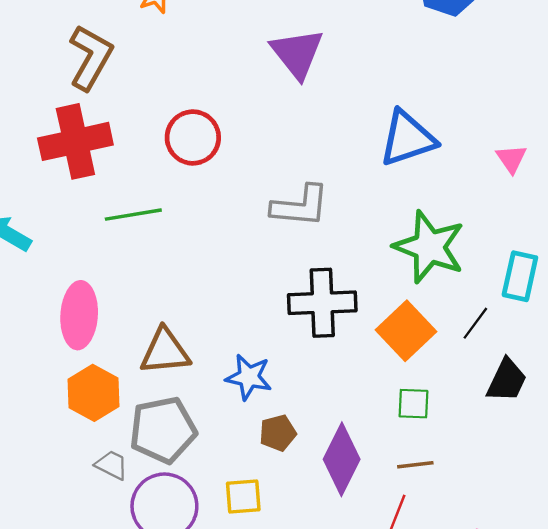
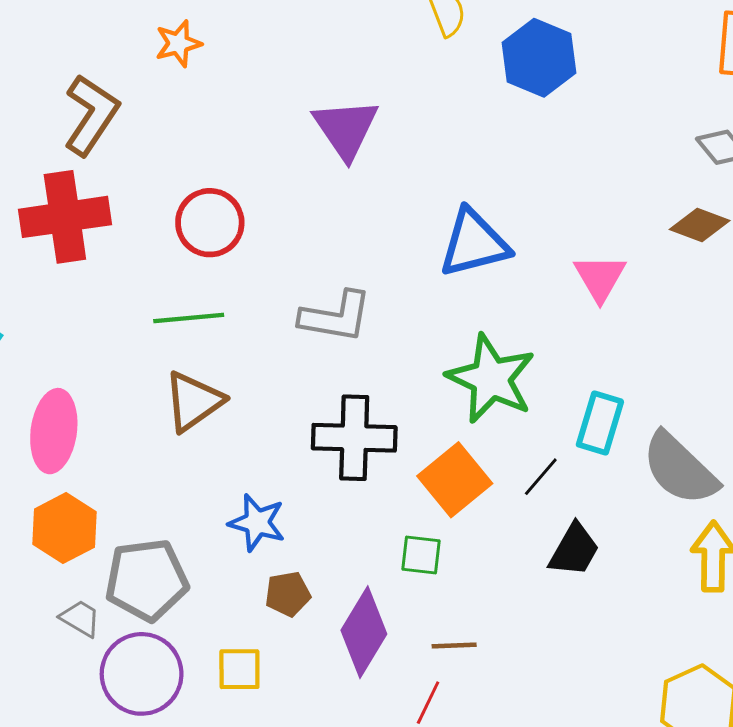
pink triangle: (511, 159) -> (600, 278), size x1.4
green line: (133, 215) -> (189, 318), moved
brown triangle: (165, 351) -> (193, 401), moved, turned -34
green square: (413, 404) -> (421, 555), moved

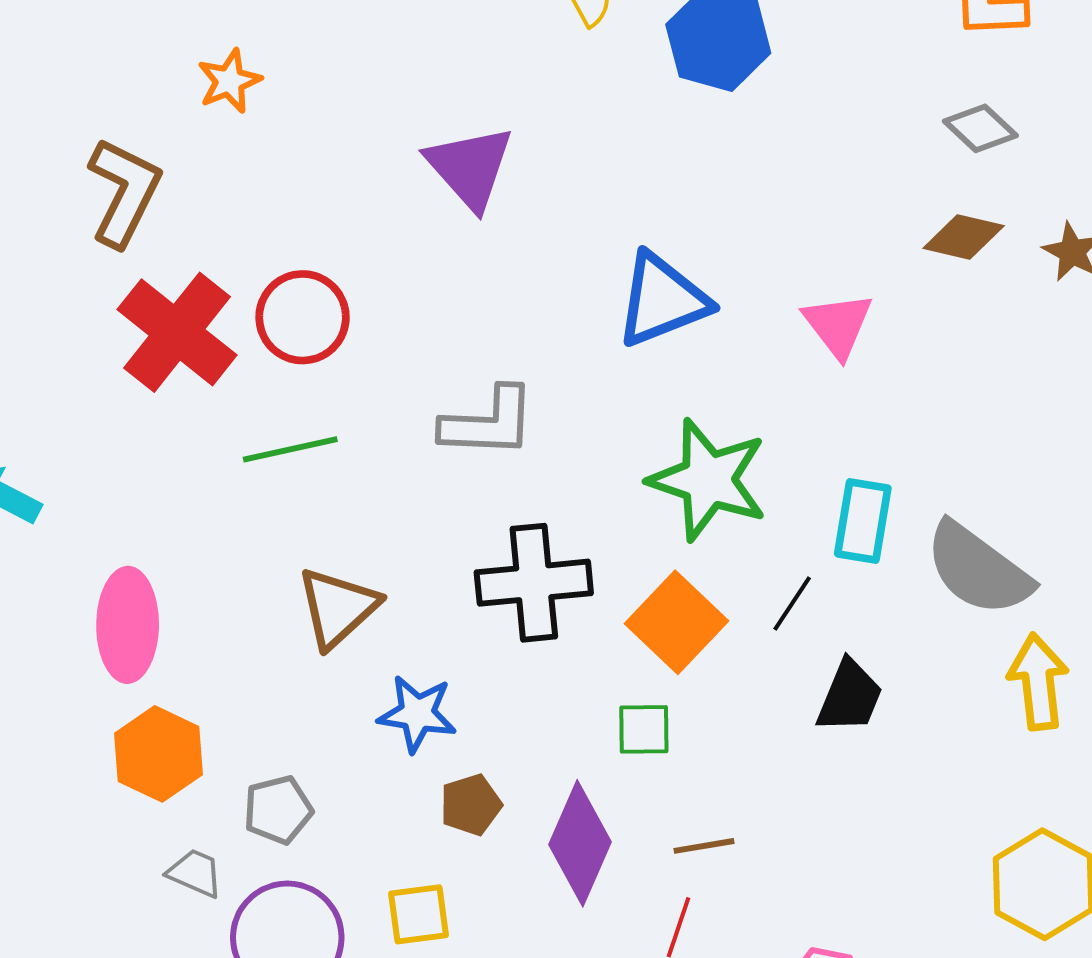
red cross: (65, 217) -> (177, 332), moved, turned -36
brown triangle: (193, 401) -> (338, 608), moved
gray pentagon: (147, 580) -> (278, 810), size x0.6

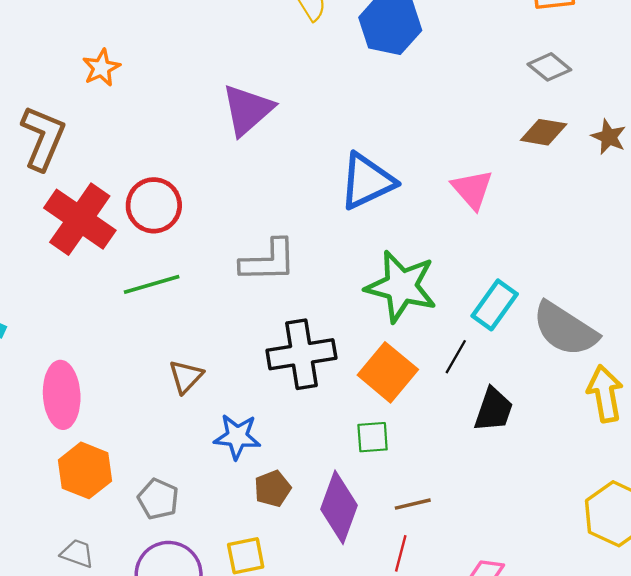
purple triangle: (470, 167) -> (247, 110), turned 34
cyan rectangle: (863, 521) -> (495, 305), turned 30
brown triangle: (338, 608) -> (186, 377), size x0.7
gray pentagon: (278, 810) -> (158, 499), turned -30
gray trapezoid: (195, 873) -> (77, 553), moved

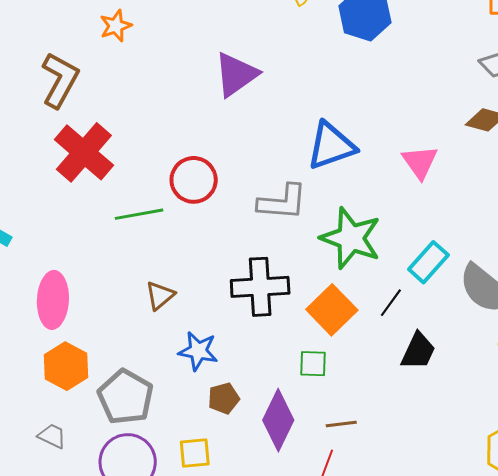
red circle: (154, 205) -> (194, 180), moved
gray L-shape: (268, 261) -> (282, 202), moved
gray pentagon: (158, 499) -> (126, 397), size x1.6

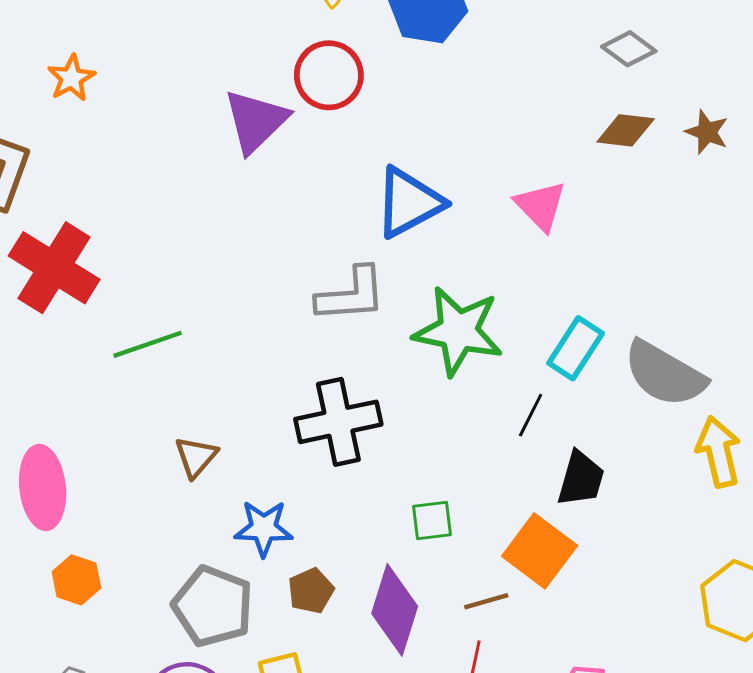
red circle: (194, 180) -> (329, 75), moved
orange square: (332, 310) -> (540, 551), moved
orange hexagon: (66, 366) -> (76, 580), size x0.7
gray pentagon: (126, 397) -> (213, 606), moved

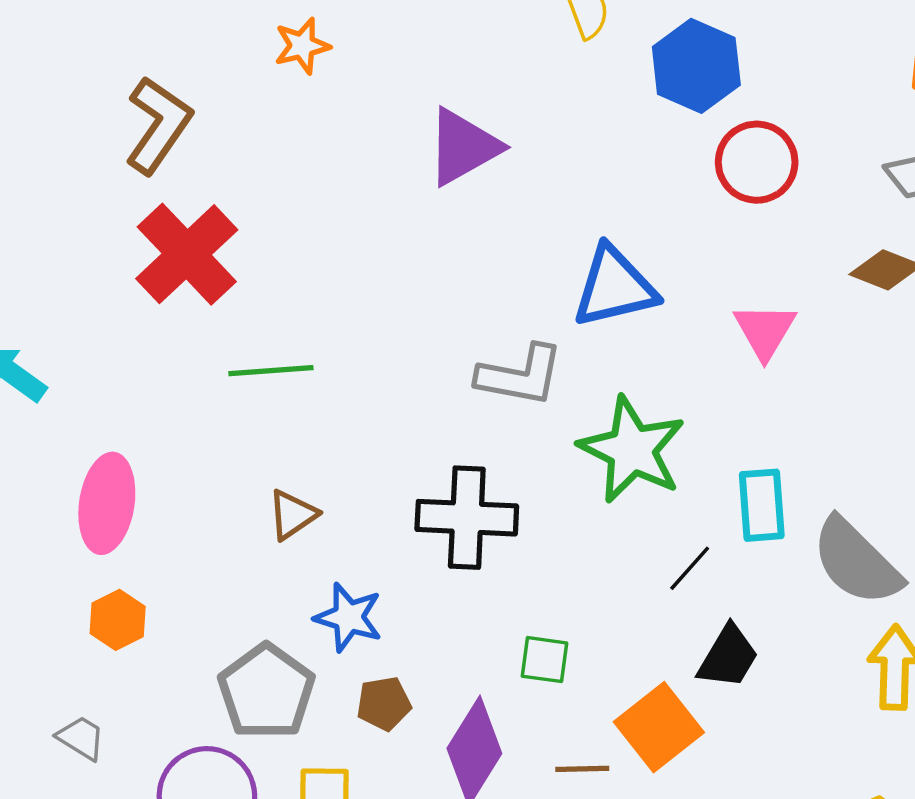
red circle: (329, 75) -> (757, 162), moved
orange star: (71, 78) -> (302, 46), moved
cyan rectangle: (576, 348) -> (762, 505), turned -52

